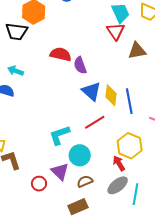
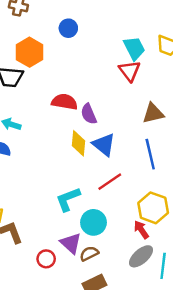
brown triangle: (137, 51) -> (153, 113), moved
yellow diamond: (111, 95) -> (78, 143), moved
brown semicircle: (85, 181) -> (89, 254), moved

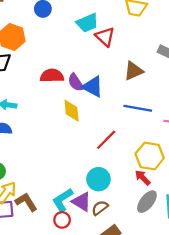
cyan trapezoid: (134, 48) -> (87, 23), moved, turned 105
blue triangle: (104, 145) -> (93, 87), moved
blue line: (150, 154) -> (138, 108), turned -56
cyan L-shape: (68, 199) -> (63, 200), moved

